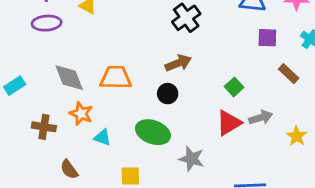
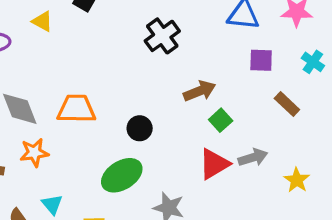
brown arrow: (178, 63) -> (200, 91), moved
orange star: (81, 114) -> (34, 153), turned -30
green ellipse: (153, 132) -> (122, 175), turned -52
cyan triangle: (102, 137) -> (52, 204), moved, turned 30

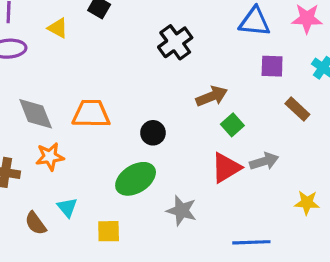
yellow star: (297, 180) -> (307, 203), moved, turned -30

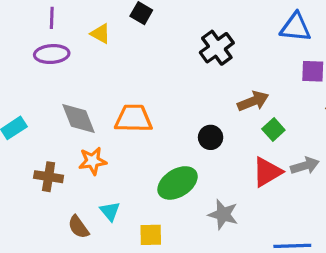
black circle: (153, 133) -> (211, 137), moved

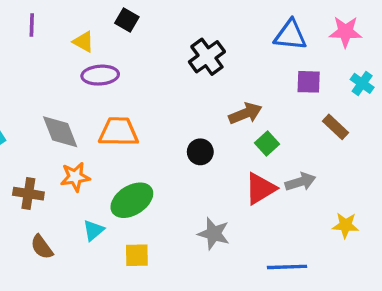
purple ellipse: (52, 54) -> (100, 75), moved
green ellipse: (178, 183) -> (132, 200), moved
cyan triangle: (110, 211) -> (93, 230), turned 30
brown semicircle: (78, 227) -> (42, 247), moved

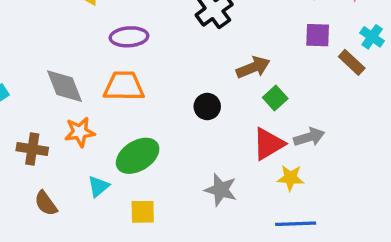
purple ellipse: (100, 75) -> (129, 37), moved
brown rectangle: (335, 127) -> (352, 62), moved
yellow star: (345, 225) -> (290, 178), moved

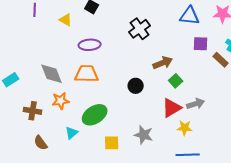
yellow square: (143, 212) -> (112, 143), moved

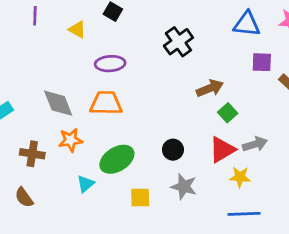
black circle: (136, 86) -> (173, 150), moved
brown semicircle: (41, 143) -> (24, 197), moved

